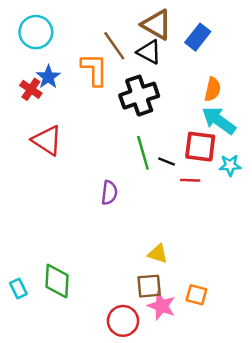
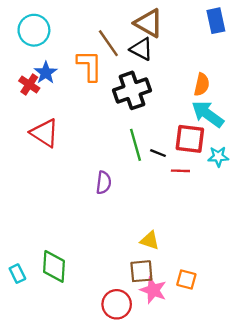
blue rectangle: (198, 37) -> (216, 21), moved, turned -50

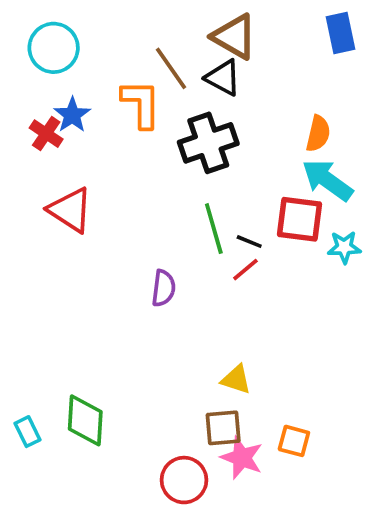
red line: (180, 171) -> (245, 270), moved, turned -42

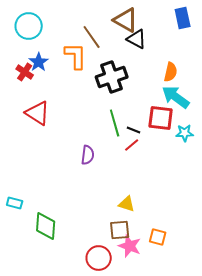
black triangle: (223, 78) -> (137, 39), moved
cyan rectangle: (28, 432) -> (15, 203), moved, turned -49

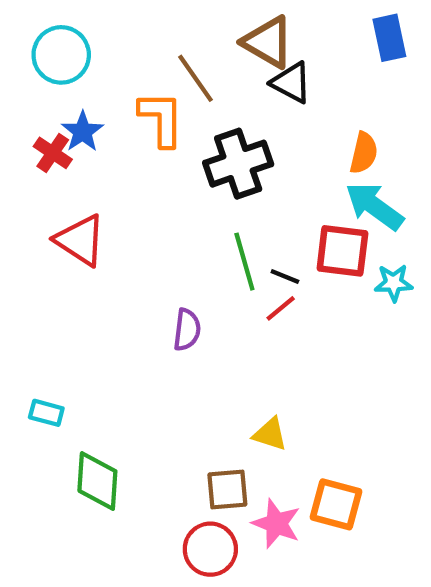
cyan rectangle: (15, 203) -> (46, 413), moved
brown square: (120, 230) -> (227, 489), moved
orange square: (158, 237) -> (336, 504), size x1.4

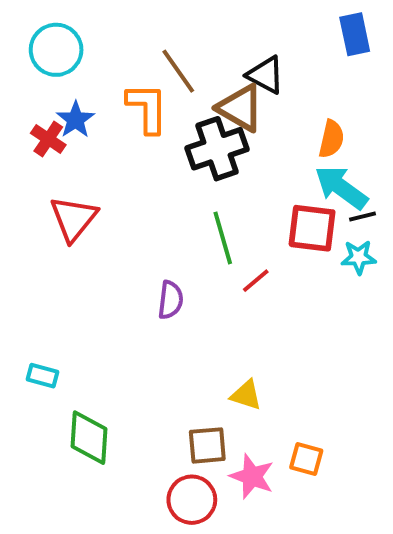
brown triangle: (268, 42) -> (240, 108), moved
red triangle: (80, 240) -> (74, 219), turned 36
black line: (285, 276) -> (362, 217), moved, turned -36
orange square: (336, 504) -> (306, 459), size x0.7

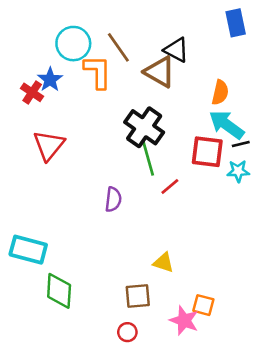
cyan circle: (56, 50) -> (73, 44), moved
black cross: (217, 149) -> (144, 127), moved, turned -36
cyan rectangle: (42, 376) -> (28, 250), size x1.8
pink star: (252, 476) -> (184, 321), moved
red circle: (192, 500) -> (127, 332), size x0.6

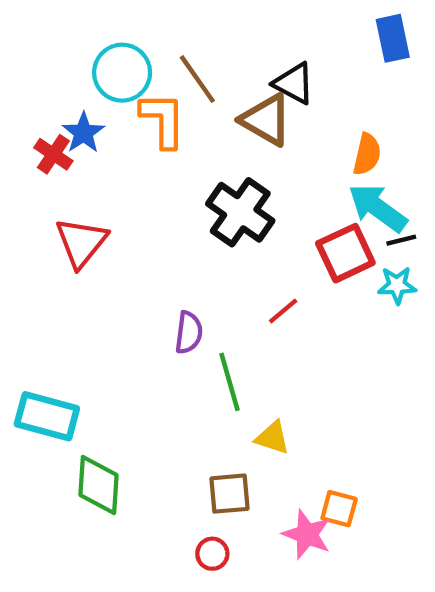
red square: (207, 152) -> (345, 253), turned -32
green line: (148, 158) -> (229, 382), moved

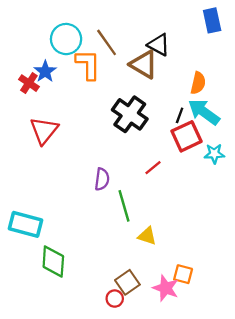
black line: (401, 240) -> (180, 115), moved, turned -56
brown square: (229, 494) -> (127, 282), moved, turned -30

